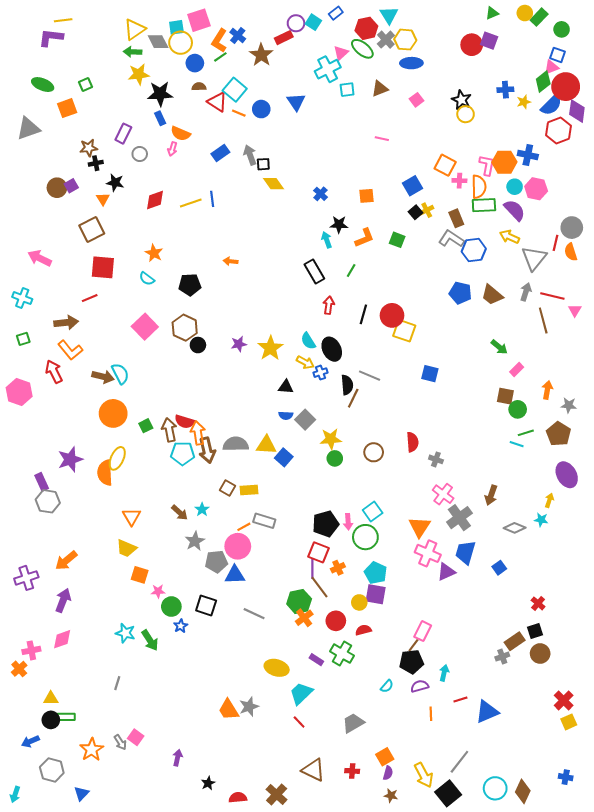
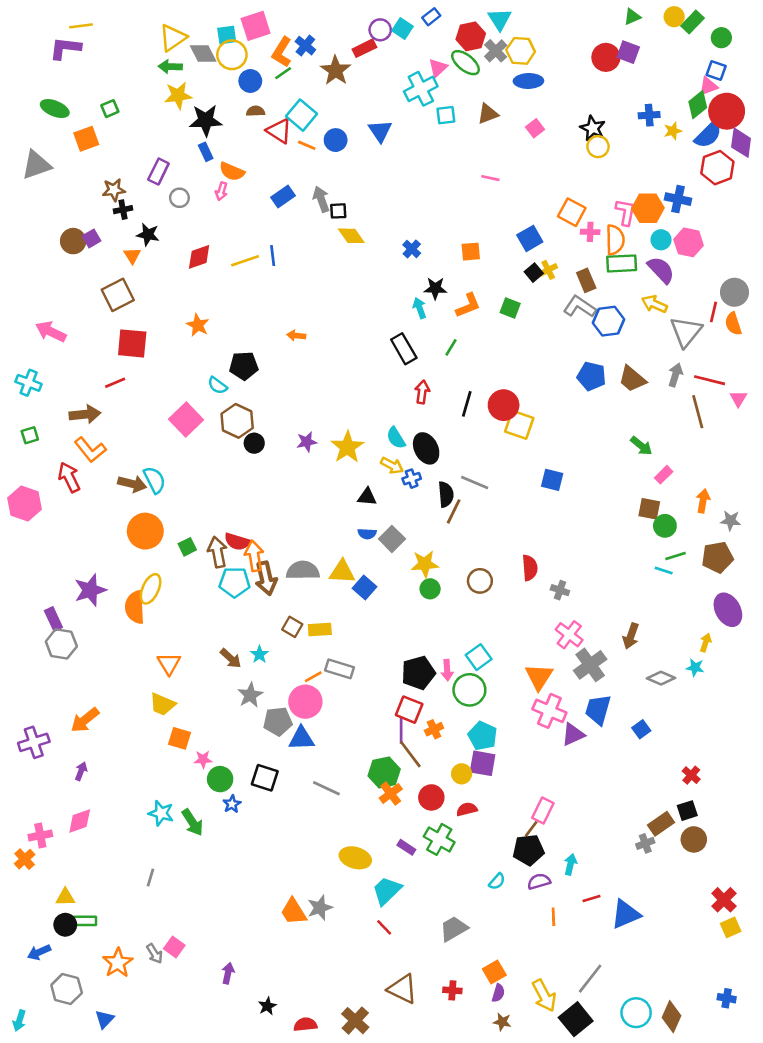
cyan semicircle: (147, 279) -> (217, 385), moved
brown pentagon: (559, 434) -> (717, 557), turned 30
purple arrow: (63, 600) -> (81, 771), size x0.6

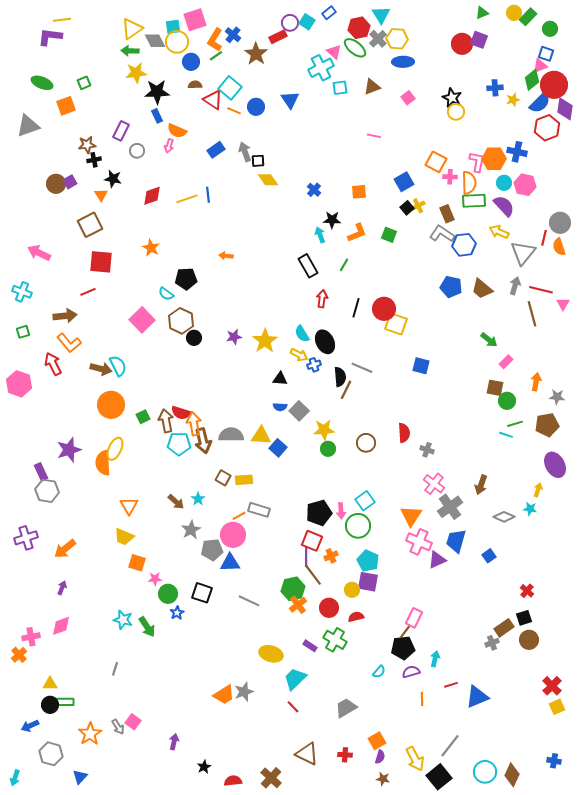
pink triangle: (438, 68) -> (334, 52), turned -35
purple cross: (34, 742) -> (26, 538), moved
orange trapezoid: (294, 912) -> (224, 695), turned -90

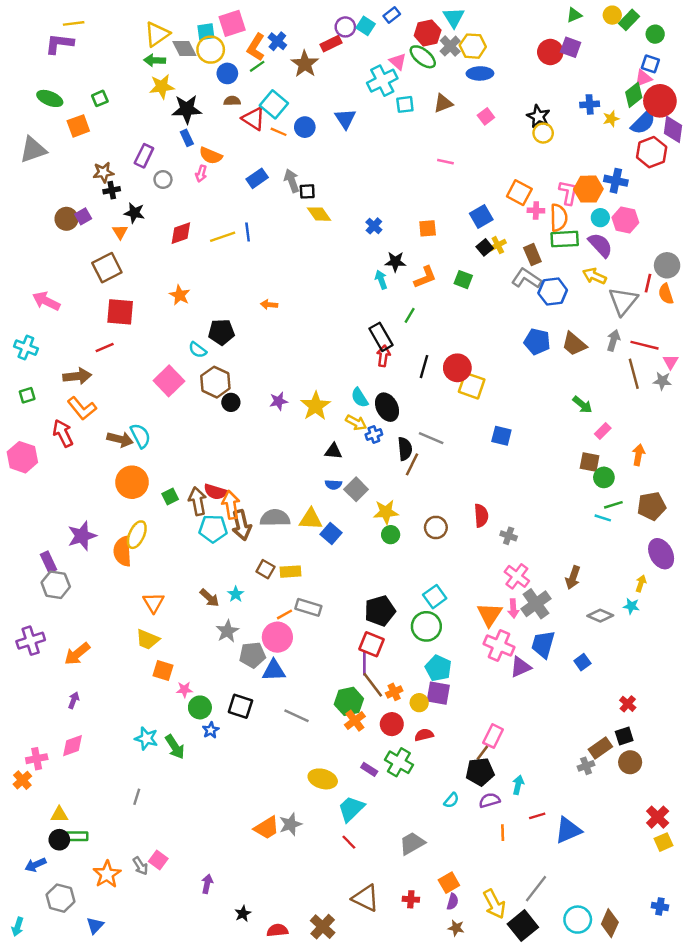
black rectangle: (308, 266) -> (381, 337), moved
gray star: (557, 397) -> (662, 381), moved
pink arrow: (341, 511) -> (513, 609), moved
orange cross: (331, 556) -> (394, 692), moved

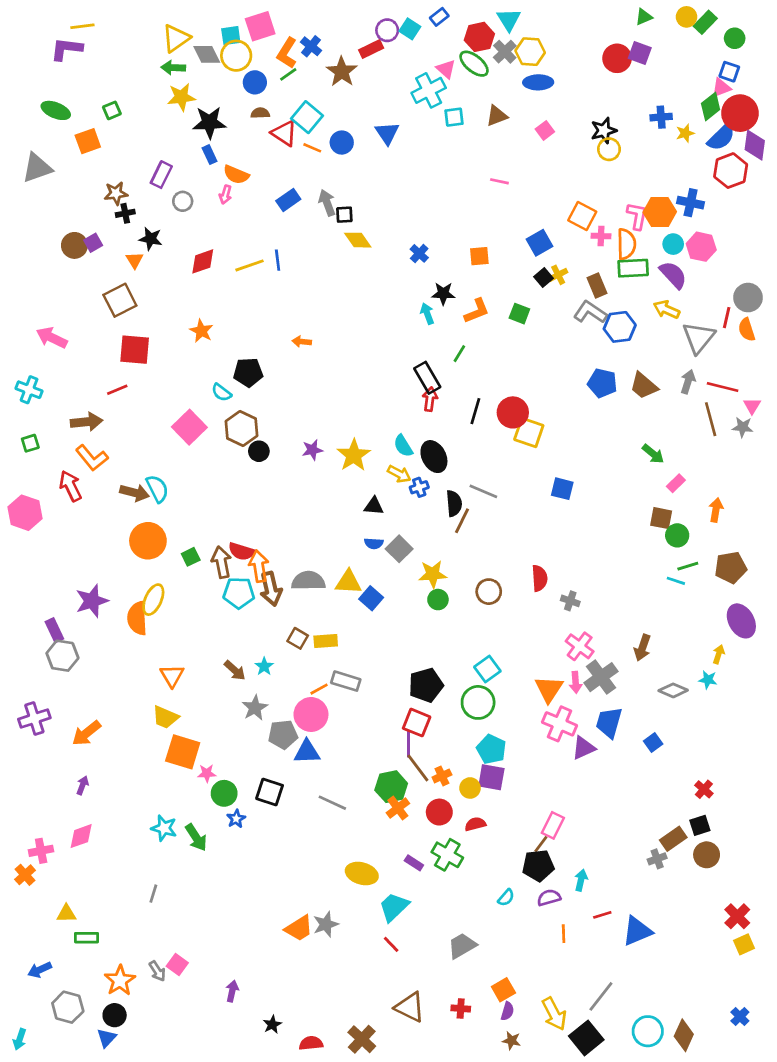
black star: (538, 116) -> (604, 130), turned 30
orange square: (163, 670) -> (183, 752), size x1.5
black circle: (59, 840) -> (115, 1015), moved
blue cross: (660, 906) -> (740, 1017), turned 35

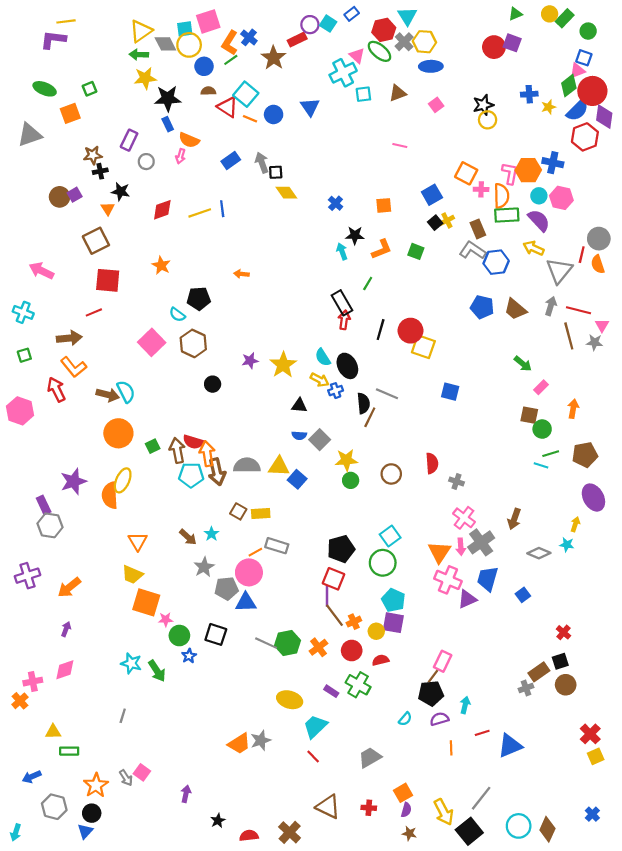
black circle: (259, 451) -> (213, 384), moved
green hexagon: (391, 787) -> (287, 643), moved

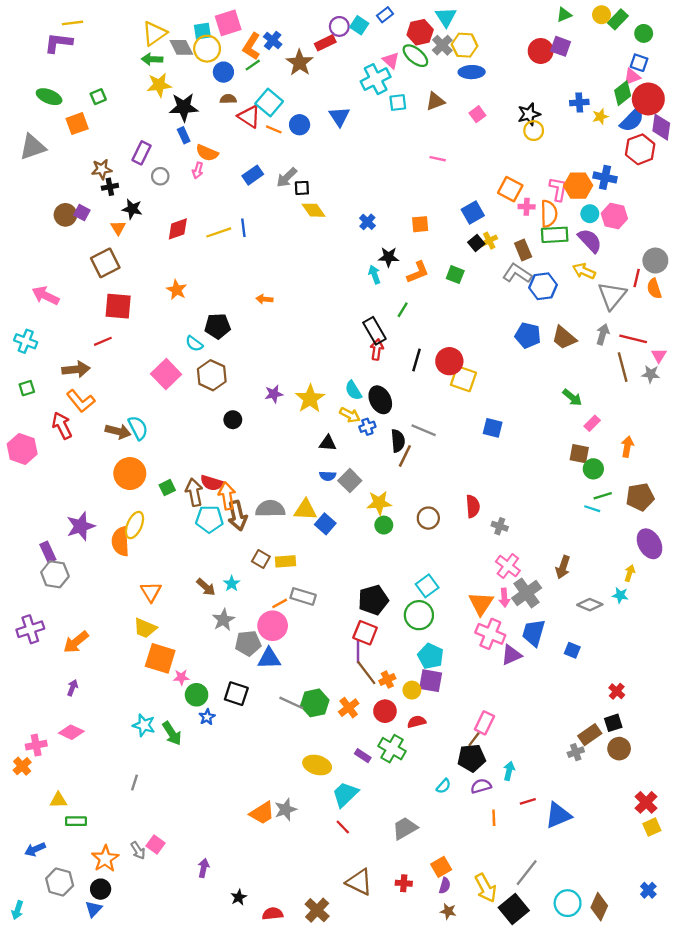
gray arrow: (262, 163) -> (287, 177), turned -114
purple square: (75, 195) -> (82, 213), turned -32
blue square: (523, 595) -> (572, 650), turned -32
pink diamond: (65, 670) -> (71, 732), turned 45

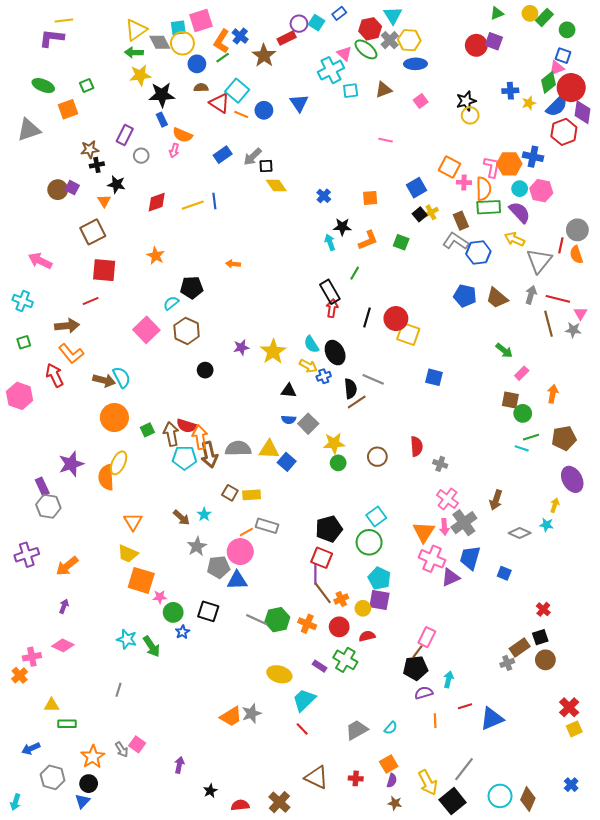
cyan semicircle: (194, 344) -> (171, 303), turned 105
brown line: (405, 456) -> (357, 402), turned 30
orange cross: (349, 708) -> (307, 624), turned -30
cyan semicircle: (444, 786) -> (391, 728), moved

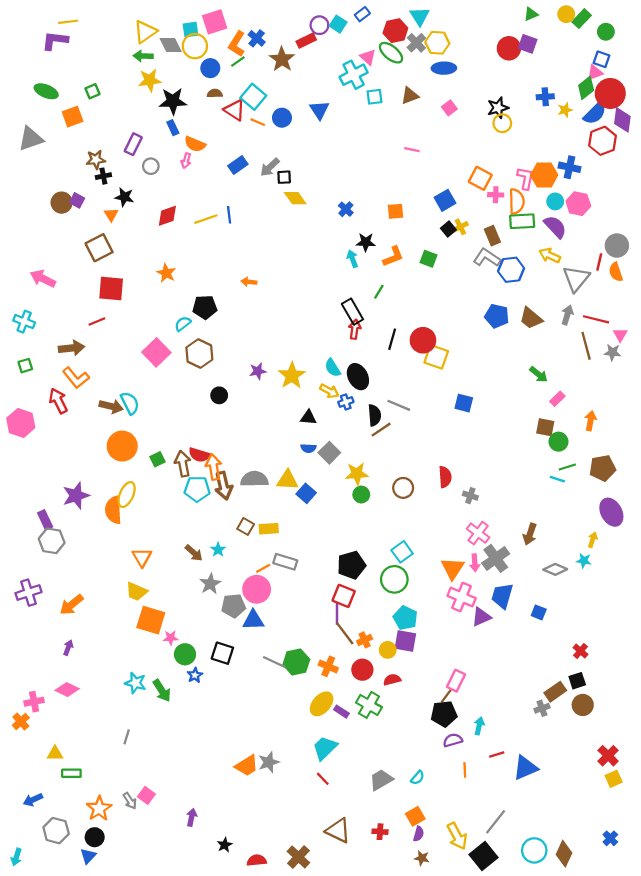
yellow ellipse: (279, 674) -> (322, 704), moved, turned -65

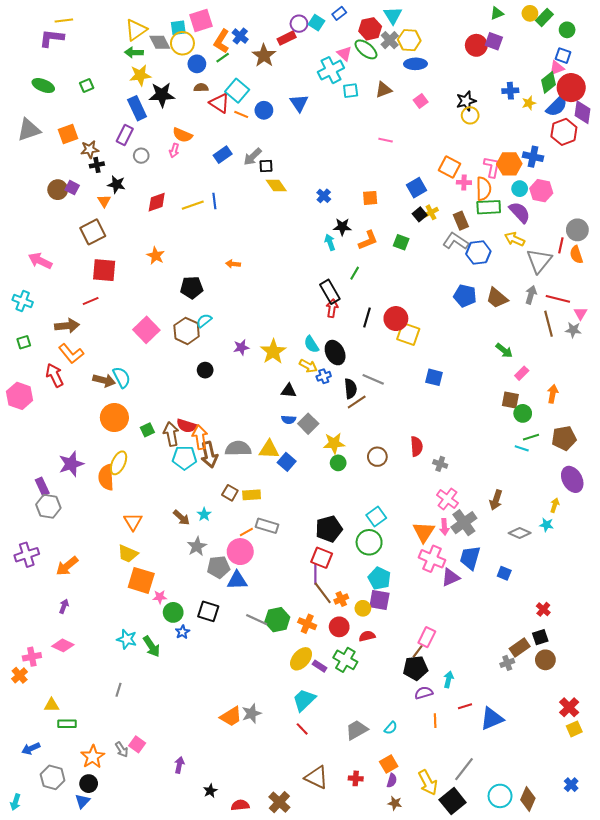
orange square: (73, 117) -> (68, 134), moved
blue rectangle: (173, 128) -> (137, 108), moved, size x1.6
cyan semicircle: (183, 324) -> (204, 321), moved

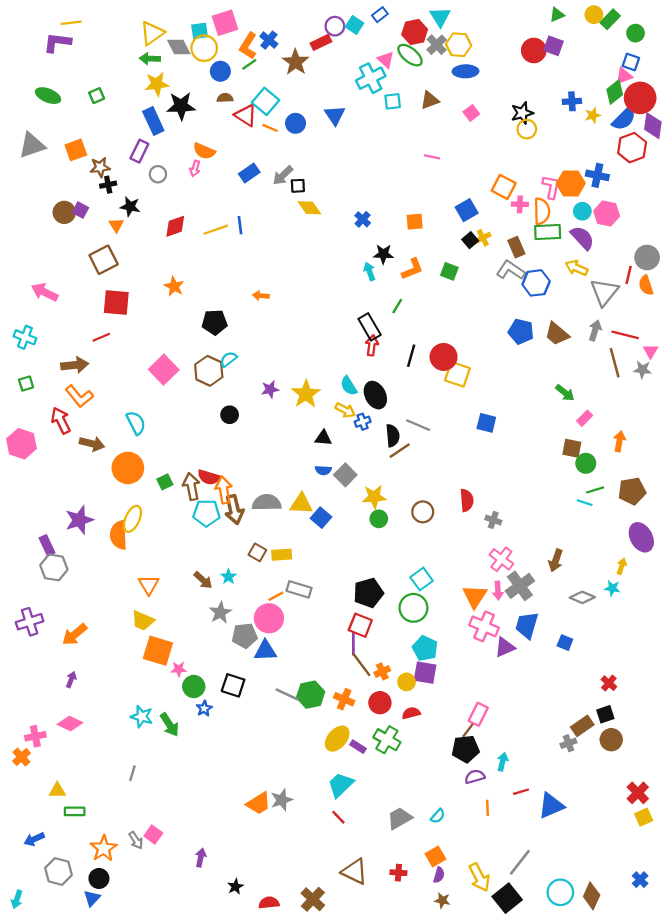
brown arrow: (104, 380) -> (92, 444), moved

